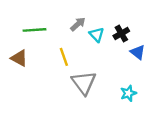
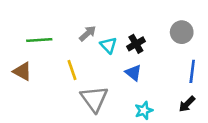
blue triangle: (138, 52) -> (133, 73), moved

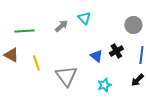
black cross: (136, 44) -> (116, 51), moved
cyan triangle: (109, 45) -> (84, 18), moved
yellow line: (72, 70) -> (36, 63), moved

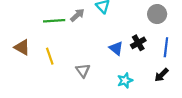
green line: (24, 31) -> (54, 21), moved
gray triangle: (66, 76) -> (83, 70), size x0.6

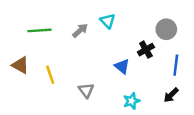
green line: (54, 21) -> (39, 30), moved
black cross: (138, 43) -> (146, 50), moved

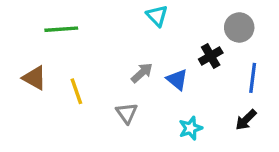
gray arrow: (80, 30) -> (142, 73), moved

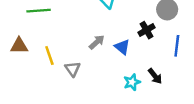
brown triangle: (34, 78) -> (19, 46), turned -30
gray triangle: (127, 113) -> (73, 69), moved
black arrow: (246, 120) -> (155, 76), moved, turned -84

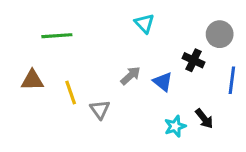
black cross: (147, 30) -> (194, 60), turned -35

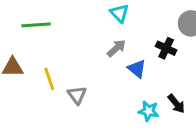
gray arrow: (131, 76) -> (116, 48), moved
cyan star: (175, 126) -> (149, 111), turned 30

